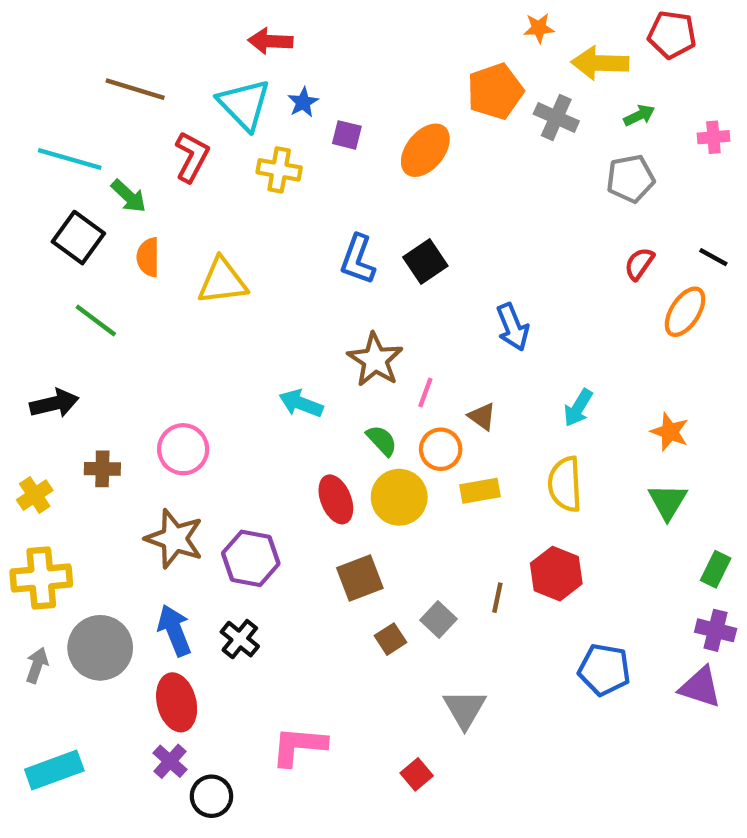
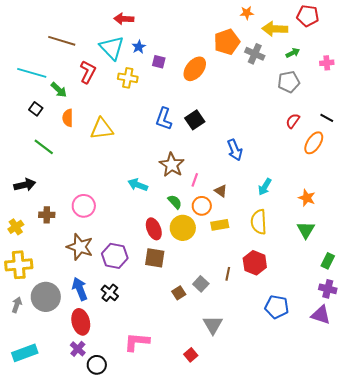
black square: (78, 238) -> (36, 109), size x0.6
brown square: (360, 578) -> (155, 258), moved, turned 30

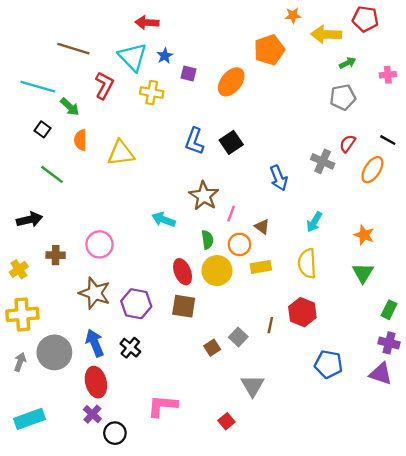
gray cross: (255, 54) -> (323, 161), moved
green semicircle: (175, 202) -> (207, 240), turned 35

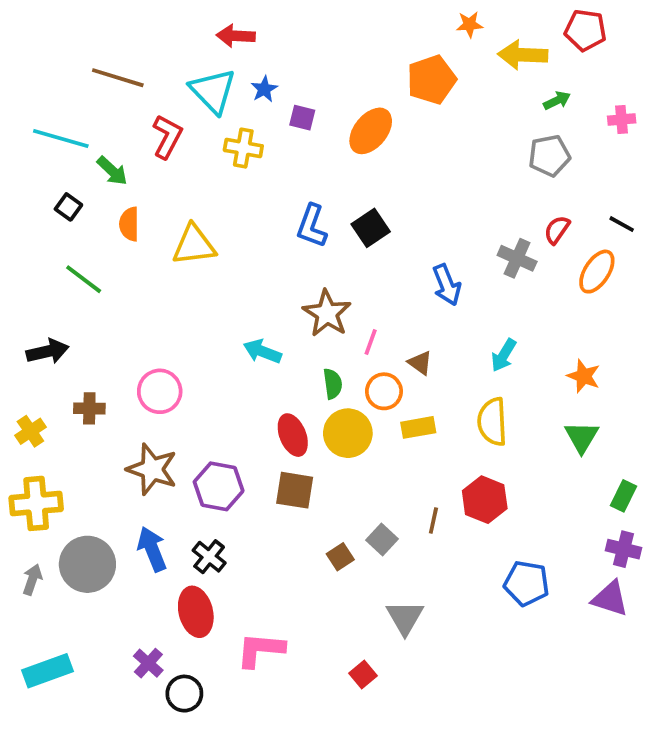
red ellipse: (96, 382) -> (196, 612), moved

